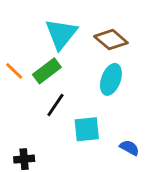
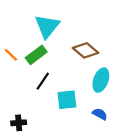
brown diamond: (111, 40) -> (86, 50), moved
cyan ellipse: (111, 79) -> (101, 80), moved

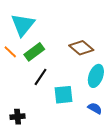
cyan triangle: (47, 26) -> (23, 25), moved

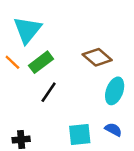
cyan square: (64, 95) -> (80, 135), moved

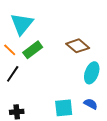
black line: (49, 92) -> (13, 74), moved

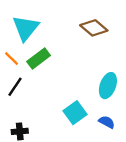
brown diamond: (78, 46) -> (94, 28), moved
cyan square: (64, 108) -> (75, 113), moved, turned -30

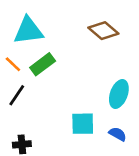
cyan triangle: (26, 28) -> (28, 31), turned 44
cyan square: (75, 113) -> (83, 124), turned 35

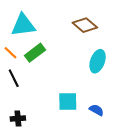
cyan ellipse: (119, 94) -> (98, 61), moved
black line: (17, 95) -> (14, 78), turned -60

